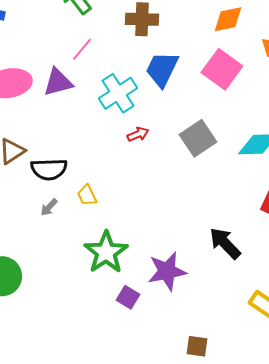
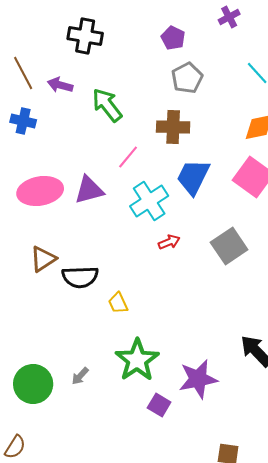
pink line: (82, 49) -> (128, 157), moved
gray arrow: (49, 207) -> (80, 376), moved

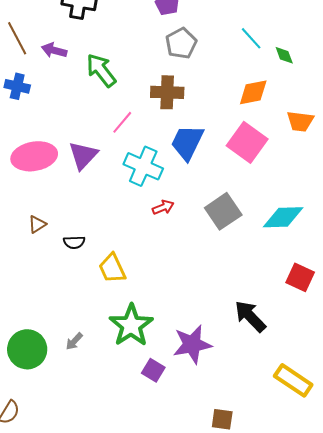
purple triangle: (89, 190) -> (83, 155), turned -32
cyan cross: (149, 201) -> (143, 166), turned -33
brown triangle: (43, 259) -> (37, 224), size x0.7
black semicircle: (80, 277) -> (74, 242), size x0.6
yellow trapezoid: (118, 303) -> (112, 268), size x1.4

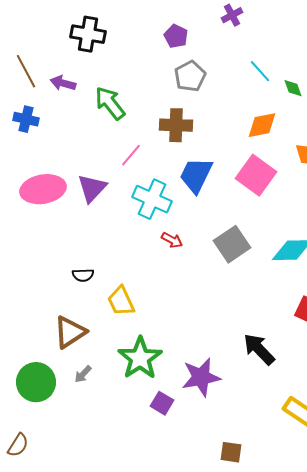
red arrow: (163, 207) -> (172, 240), turned 50
brown triangle: (37, 224) -> (70, 332), moved, size x1.8

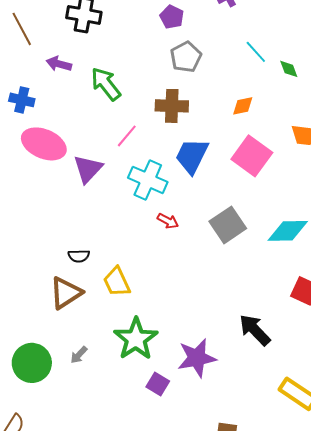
brown line: (26, 71) -> (22, 29), moved
orange diamond: (262, 125) -> (243, 106), moved, size x0.7
pink ellipse: (43, 189) -> (44, 144), moved, turned 33
brown triangle: (70, 332) -> (66, 293), moved

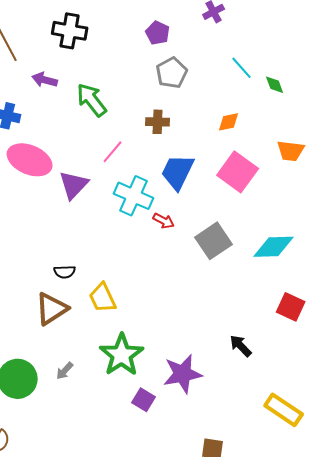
brown cross: (172, 106) -> (158, 122), size x0.7
red arrow: (168, 221) -> (164, 221), moved
black arrow: (255, 330) -> (241, 346), size x0.7

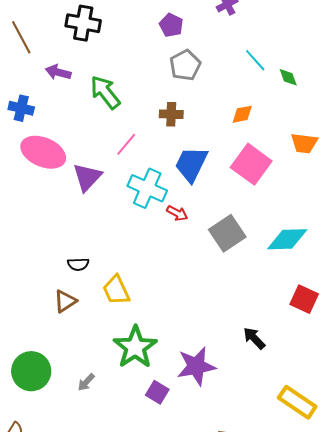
brown triangle: (52, 309) -> (65, 301), size x0.7
gray arrow: (65, 371) -> (86, 382), moved

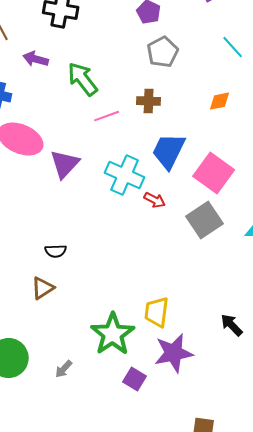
pink line: (126, 144) -> (107, 116), moved, turned 30
pink square: (251, 164) -> (214, 173), moved
yellow trapezoid: (116, 290) -> (157, 312), moved, turned 32

